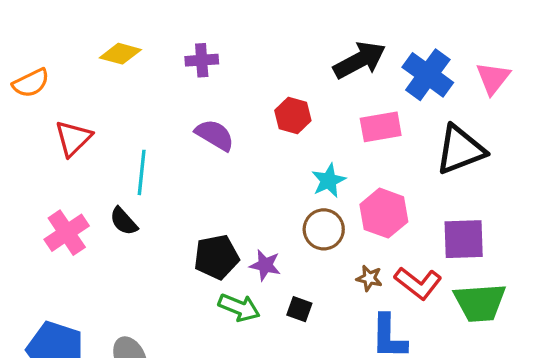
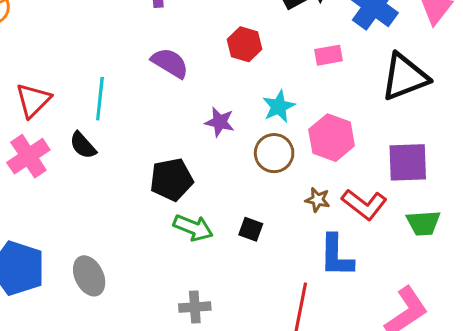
pink rectangle: (381, 127) -> (328, 55), size x0.7
red triangle: (73, 138) -> (33, 100), moved
purple star: (265, 265) -> (220, 122), moved
green trapezoid: (480, 303) -> (423, 223), size x0.7

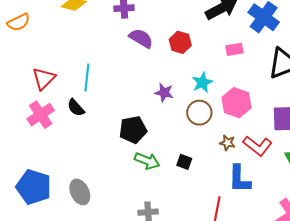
purple semicircle: (170, 63) -> (141, 38), moved

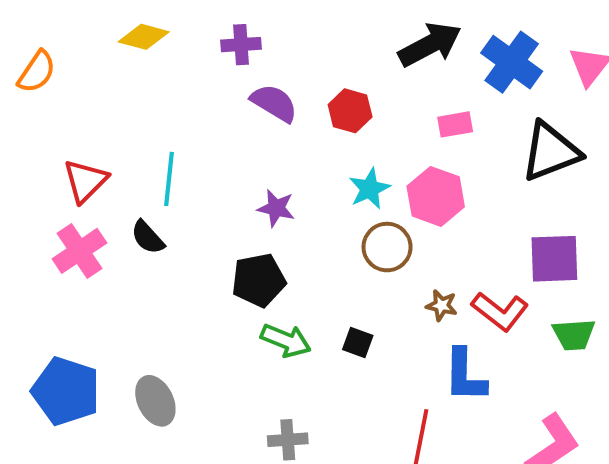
orange semicircle: (19, 22) -> (37, 72), turned -30
cyan star: (202, 83) -> (370, 189), moved
purple star: (164, 93) -> (276, 208), moved
pink hexagon: (236, 103) -> (436, 196), moved

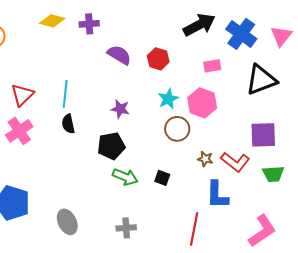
purple cross: (241, 45) -> (89, 24), moved
black semicircle: (148, 237) -> (68, 124), moved, turned 30
gray ellipse: (155, 401) -> (67, 222), moved

